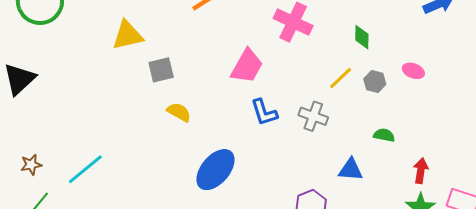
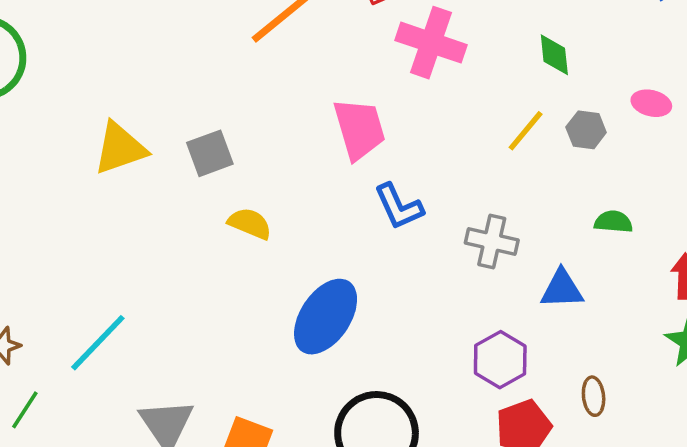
yellow triangle: (128, 35) -> (120, 148), moved
pink trapezoid: (247, 66) -> (359, 129), turned -39
gray cross: (313, 116) -> (492, 241), moved

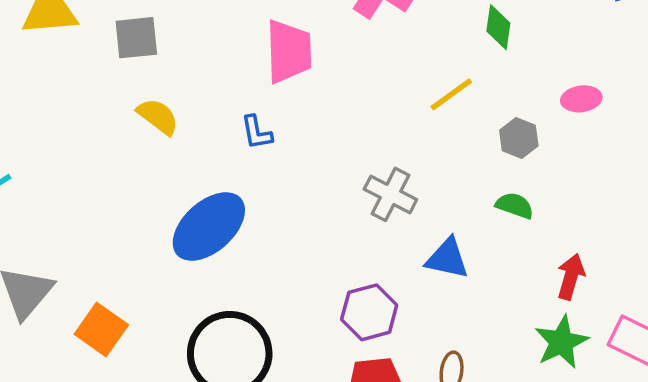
pink ellipse: (651, 103) -> (581, 99), turned -36
gray hexagon: (586, 130) -> (519, 138), moved
blue L-shape: (399, 207) -> (257, 132), moved, size x0.7

